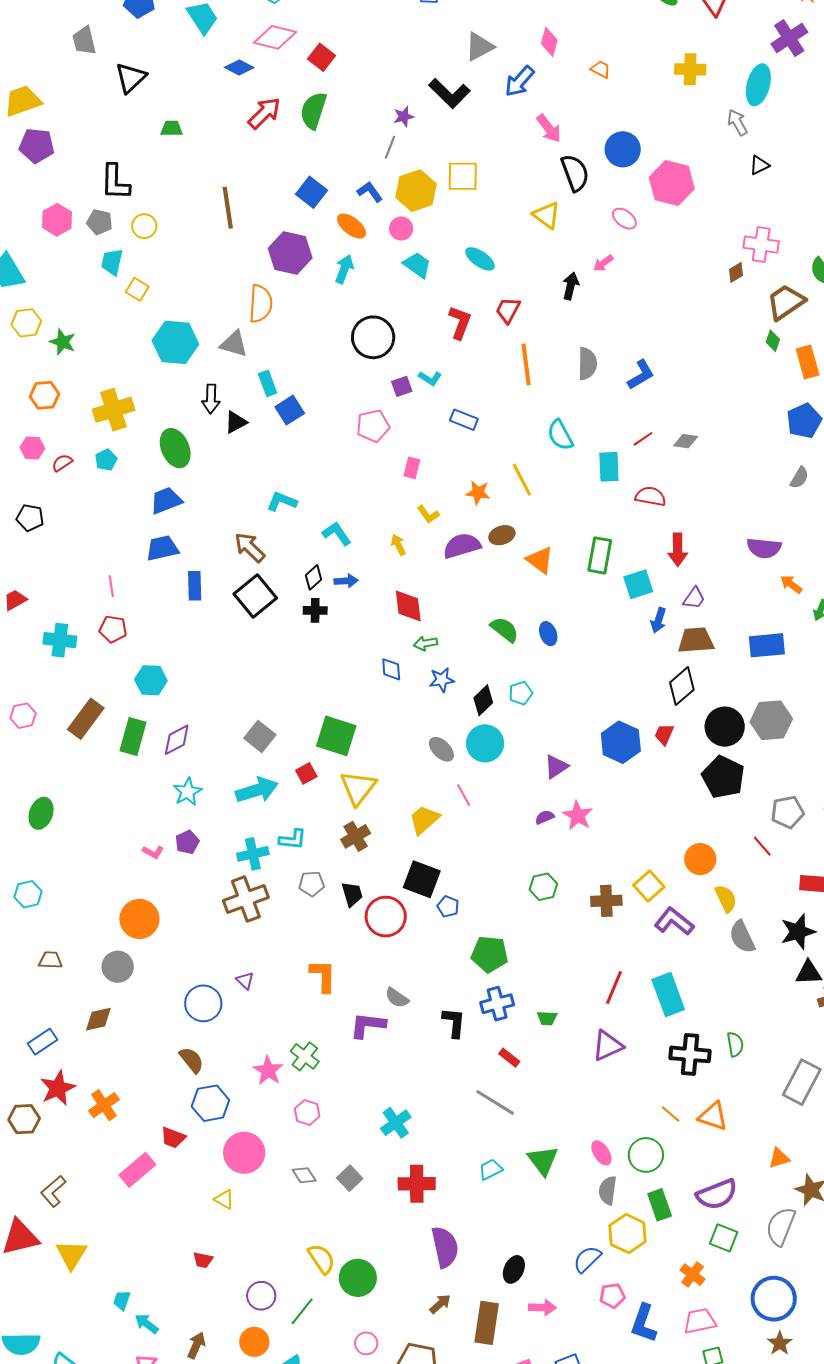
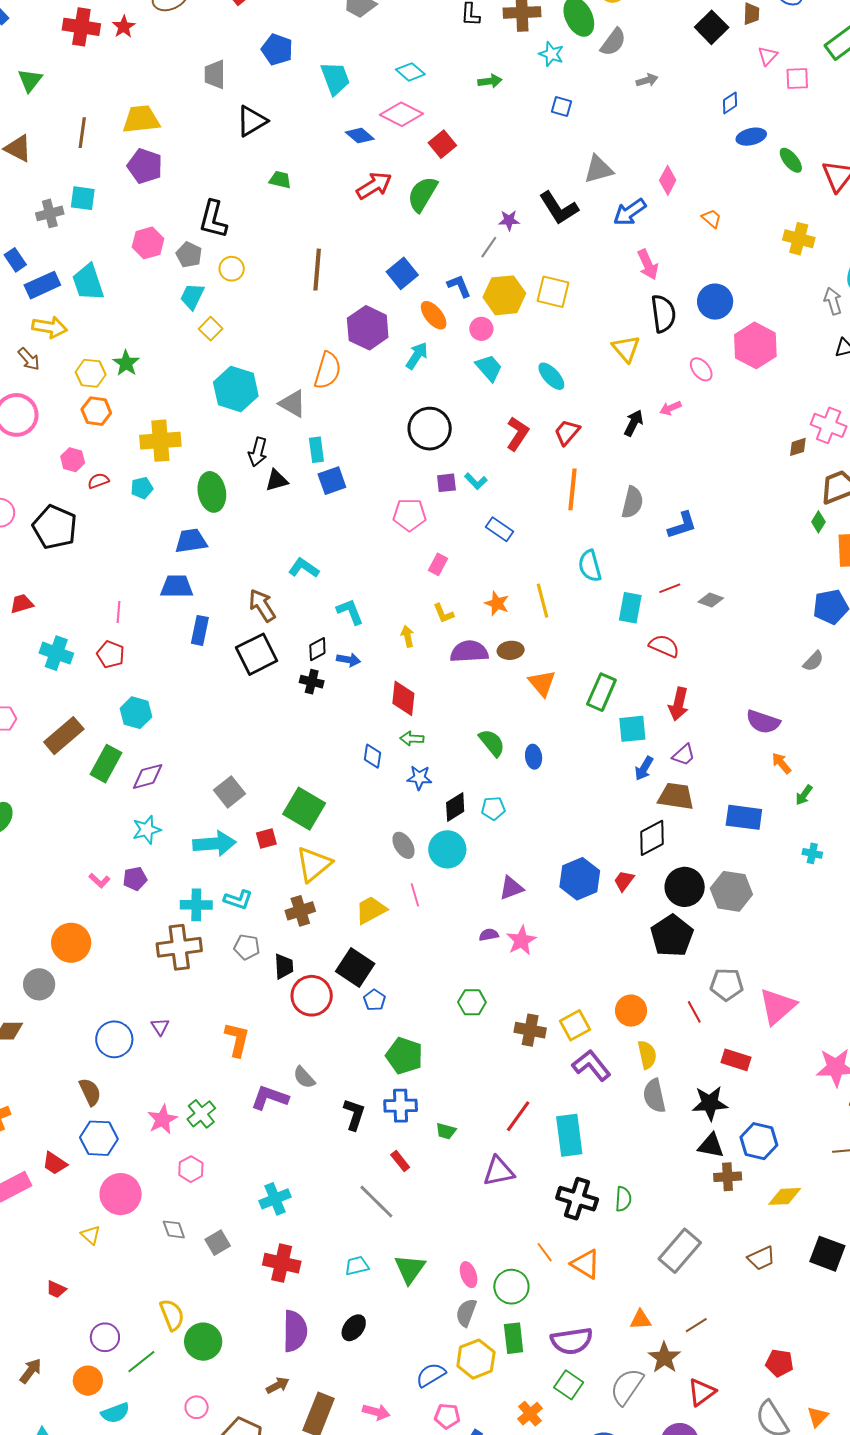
yellow hexagon: (26, 323) -> (91, 373), moved
black pentagon: (30, 518) -> (55, 527), size x1.6
black ellipse: (514, 1269) -> (354, 1328), moved

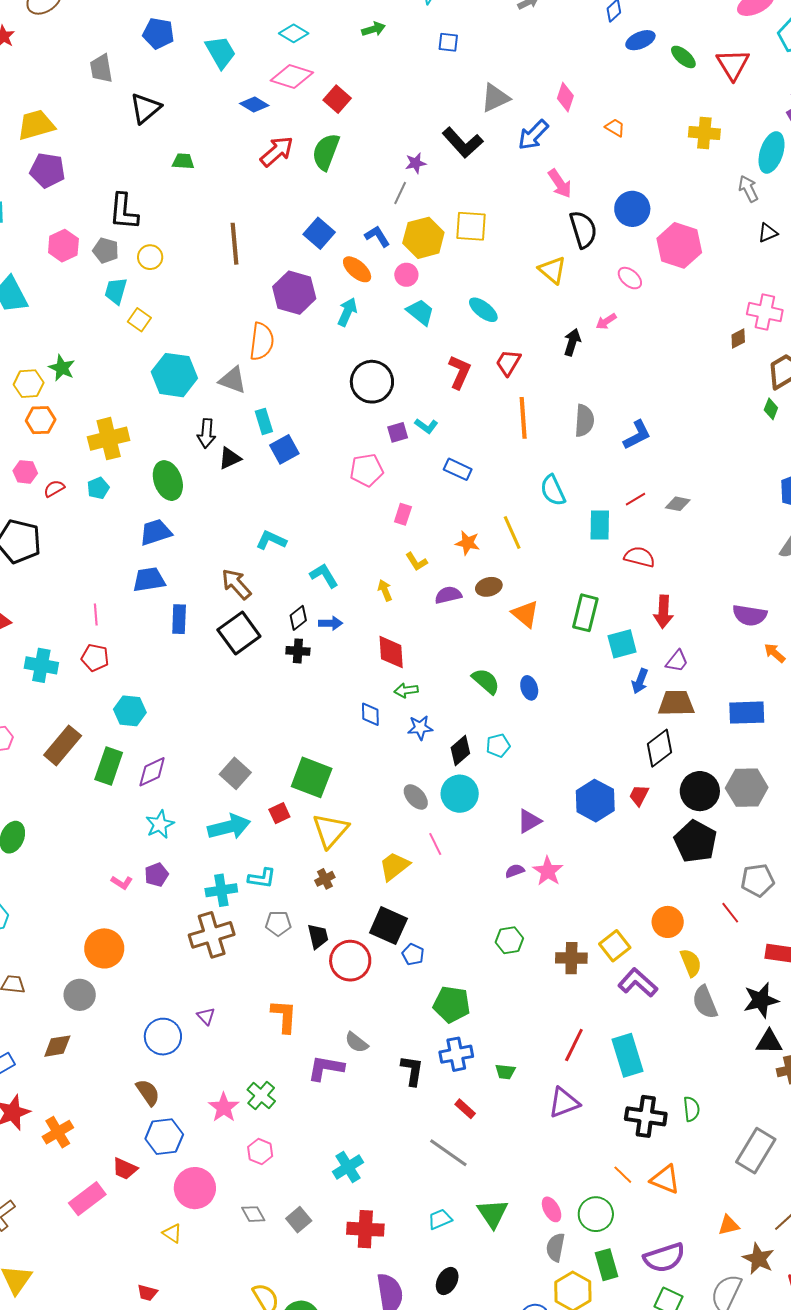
purple semicircle: (469, 652) -> (448, 595), size x0.7
brown cross: (300, 911) -> (325, 879), size x0.7

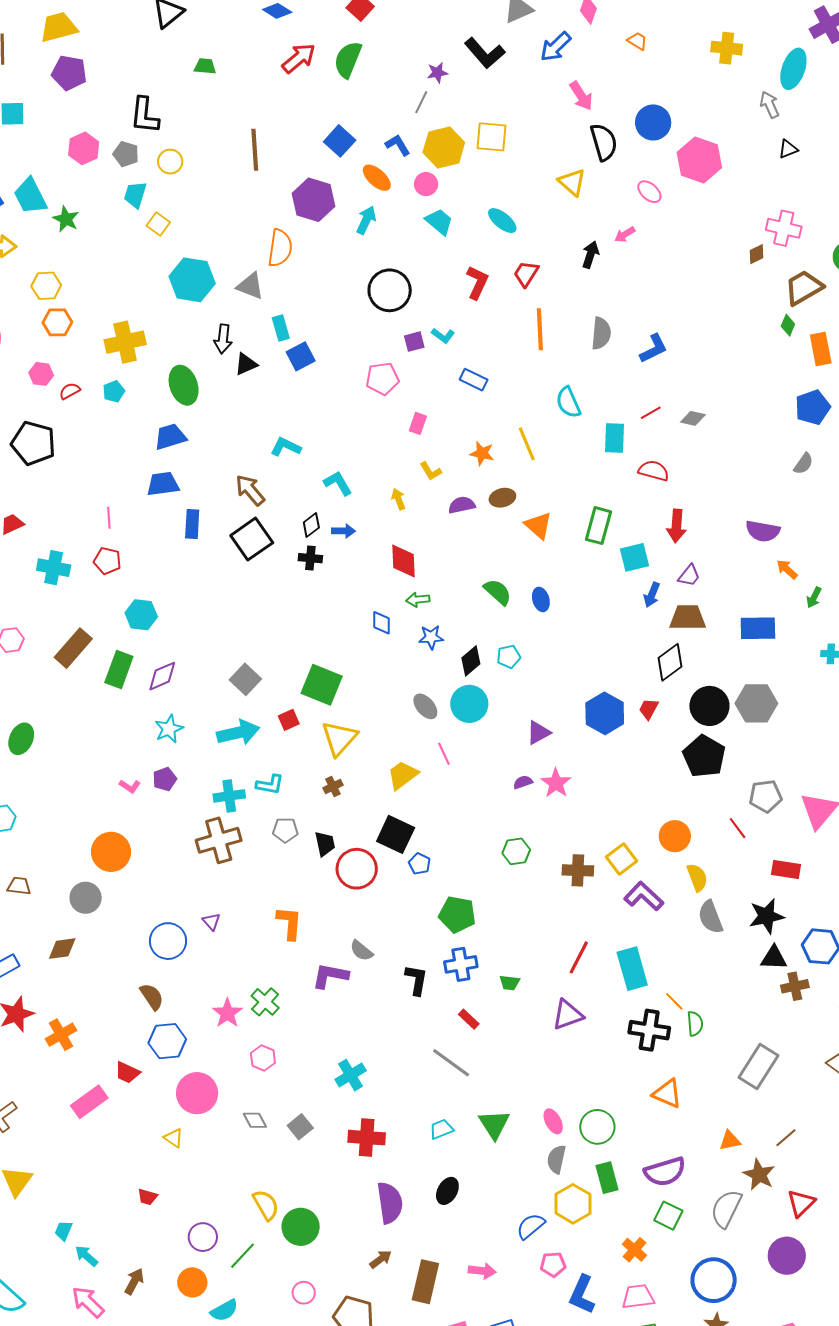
green star: (62, 368) -> (66, 219), moved
orange line: (623, 1175) -> (674, 1001), moved

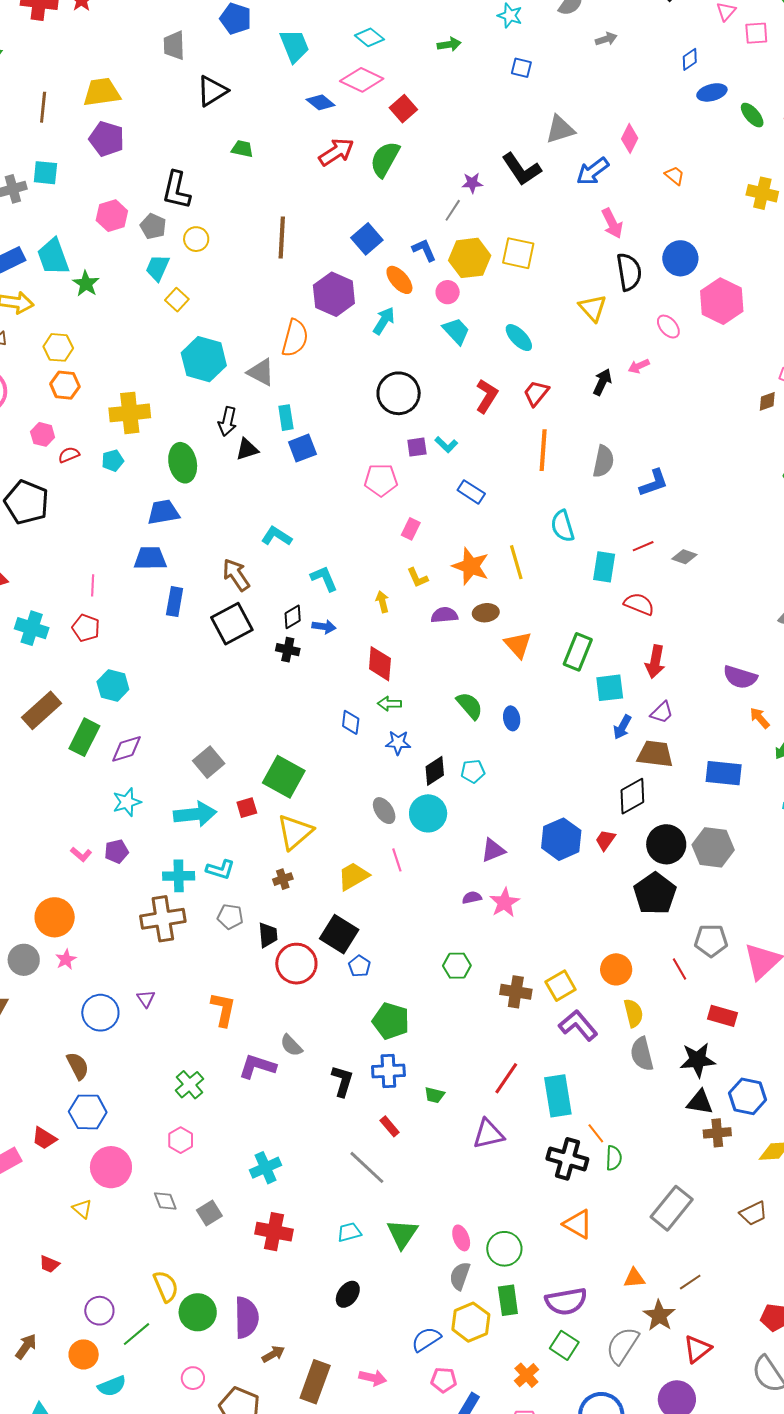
orange star: (482, 453) -> (471, 566), size x1.5
pink star: (227, 1013) -> (66, 959), moved, size x0.7
purple semicircle: (390, 1203) -> (246, 1318), moved

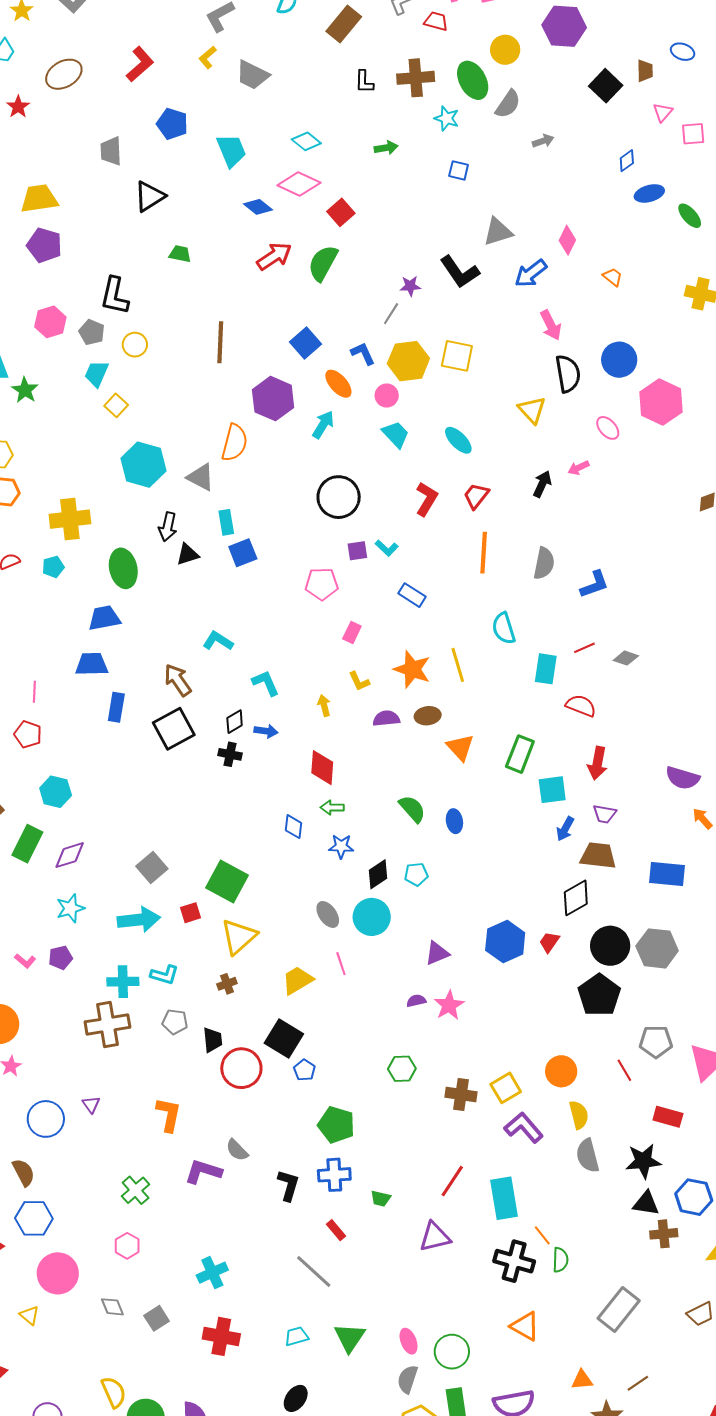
purple trapezoid: (662, 712) -> (604, 814), turned 55

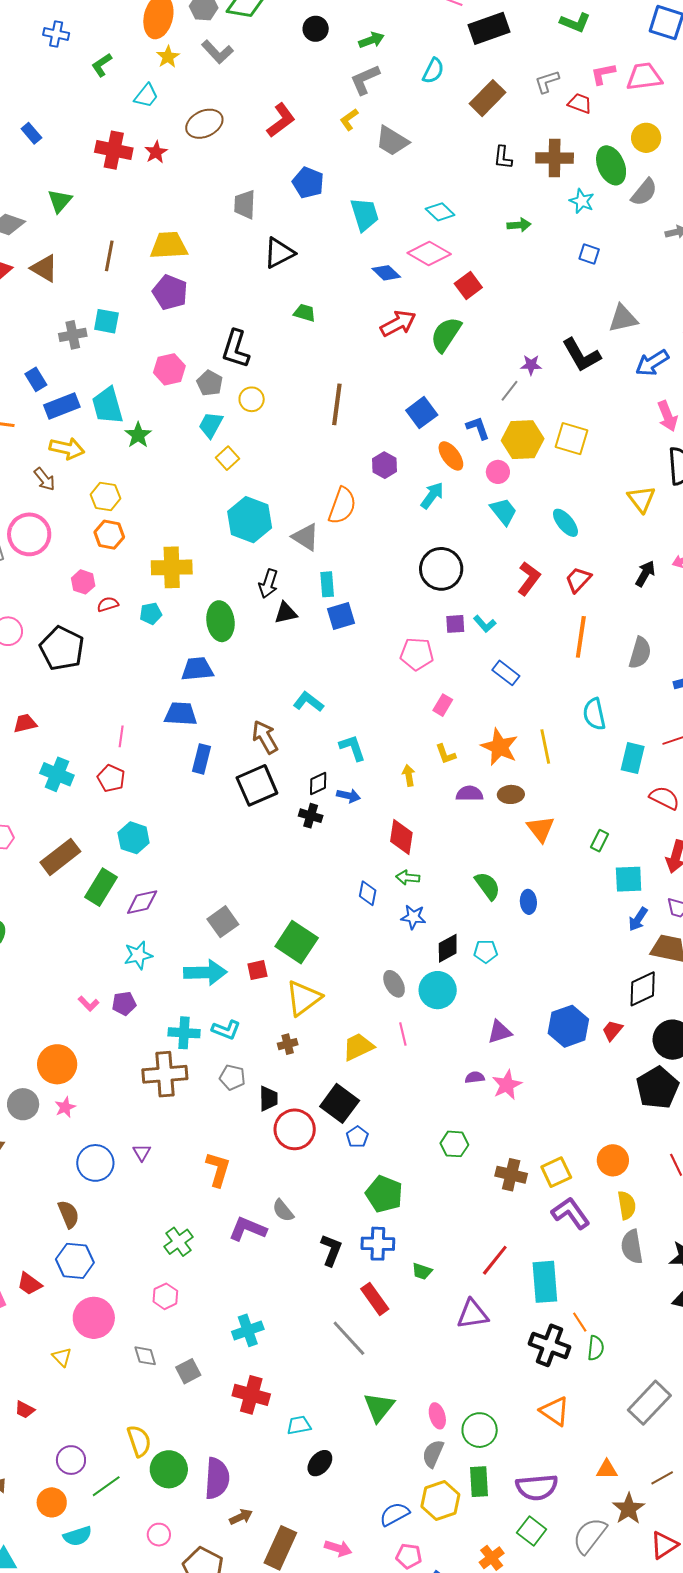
purple hexagon: (273, 399) -> (385, 465), size x0.6
green rectangle: (520, 754) -> (599, 841), size x0.6
red rectangle: (336, 1230) -> (375, 1299), size x1.5
cyan trapezoid: (297, 1336) -> (299, 1425), moved

